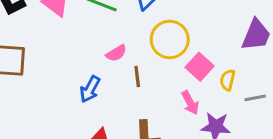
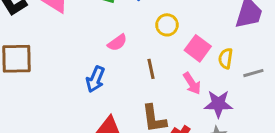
yellow circle: (170, 39) -> (167, 25), size x0.6
brown line: (137, 77) -> (151, 69), moved

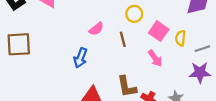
brown line: (151, 69) -> (123, 39), moved
purple star: (218, 104) -> (200, 73), moved

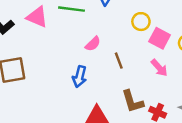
yellow circle: (134, 14) -> (141, 22), moved
brown line: (123, 39) -> (119, 61), moved

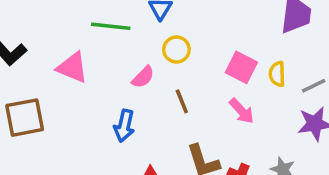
pink triangle: (37, 17) -> (72, 67), moved
yellow circle: (141, 22) -> (176, 50), moved

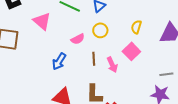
yellow semicircle: (277, 74) -> (136, 27), moved
pink arrow: (242, 111) -> (112, 65), moved

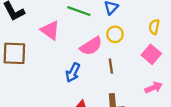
pink semicircle: (78, 39) -> (91, 46), size x1.5
pink arrow: (112, 65) -> (154, 88), moved, turned -84

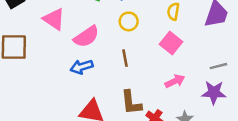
pink semicircle: (91, 46) -> (86, 37), moved
blue arrow: (73, 73) -> (82, 67), turned 48

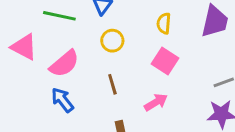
blue arrow: (82, 67) -> (62, 100), turned 75
pink arrow: (175, 81) -> (156, 102), moved

